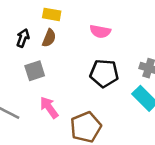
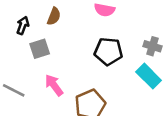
black arrow: (23, 38) -> (23, 25), moved

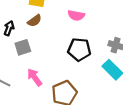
brown semicircle: (54, 16) -> (35, 21), turned 32

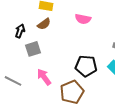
black pentagon: (79, 49) -> (86, 66), moved

